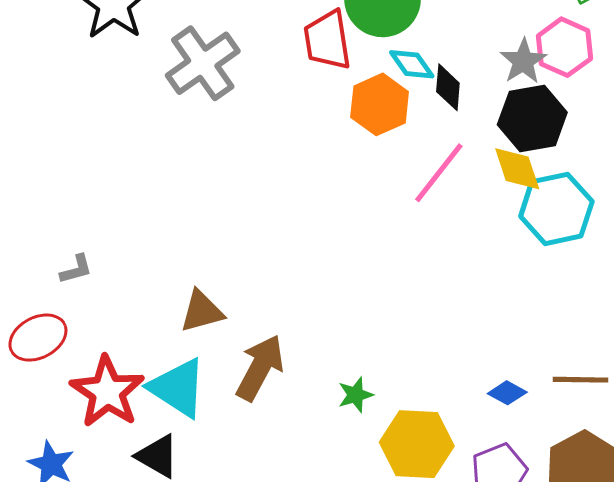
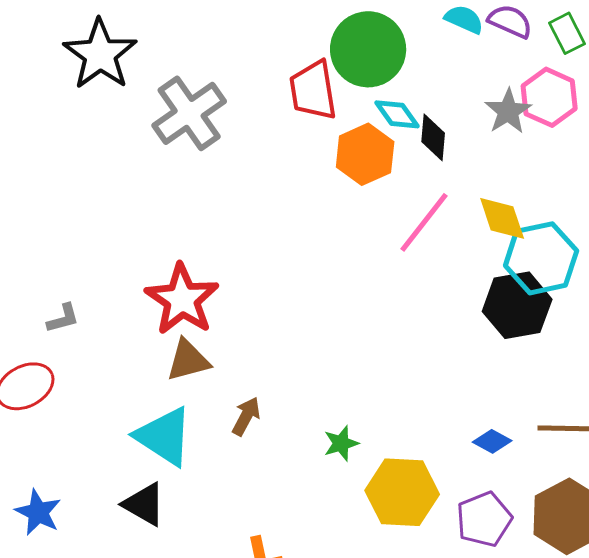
black hexagon: (532, 119) -> (517, 305), moved
brown arrow: (260, 368) -> (246, 416), size x0.6
red star: (107, 392) -> (182, 299), moved

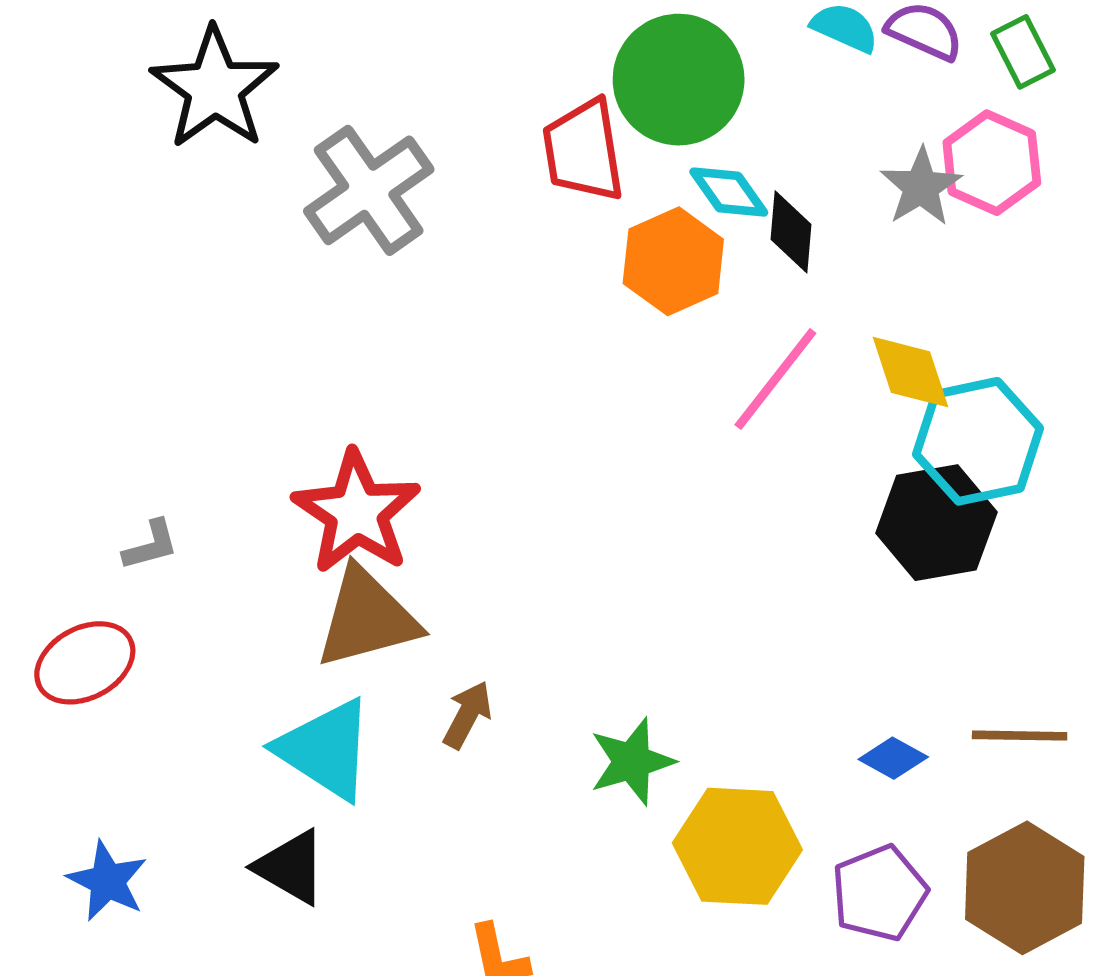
brown triangle: (188, 360) -> (367, 618), size x1.4
green star: (341, 443) -> (632, 762), size x1.4

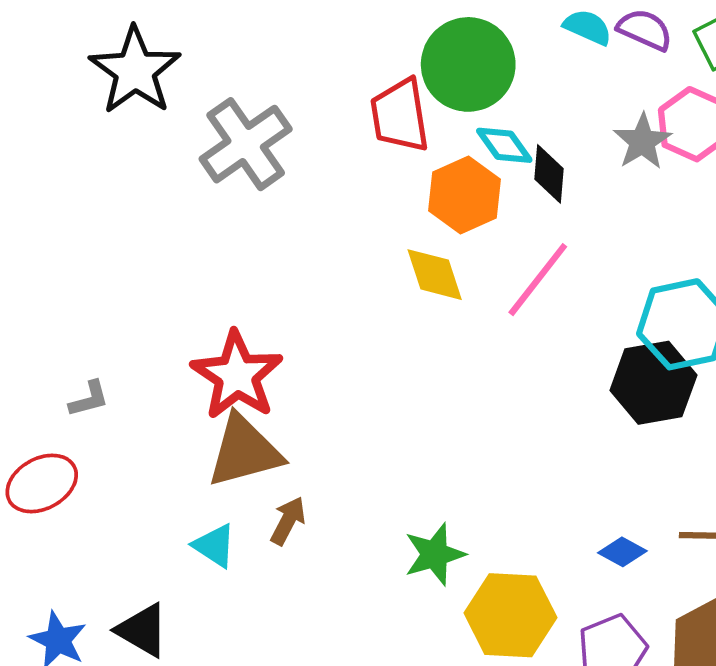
yellow diamond: (910, 372) -> (435, 275), moved
brown arrow: (467, 715) -> (288, 521), moved
cyan triangle: (325, 749) -> (215, 546), size x0.6
black triangle: (291, 867) -> (142, 630), moved

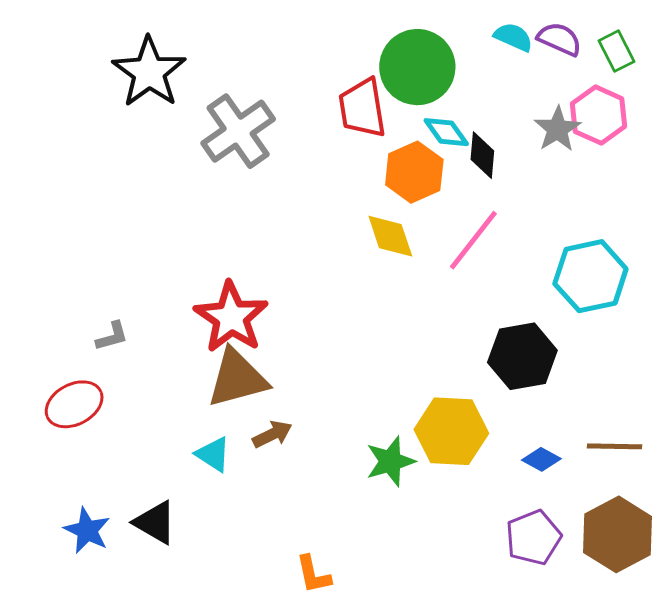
black hexagon: (653, 383) -> (522, 356), moved
brown arrow: (288, 521) -> (272, 434), turned 36
yellow hexagon: (510, 615) -> (451, 431), moved

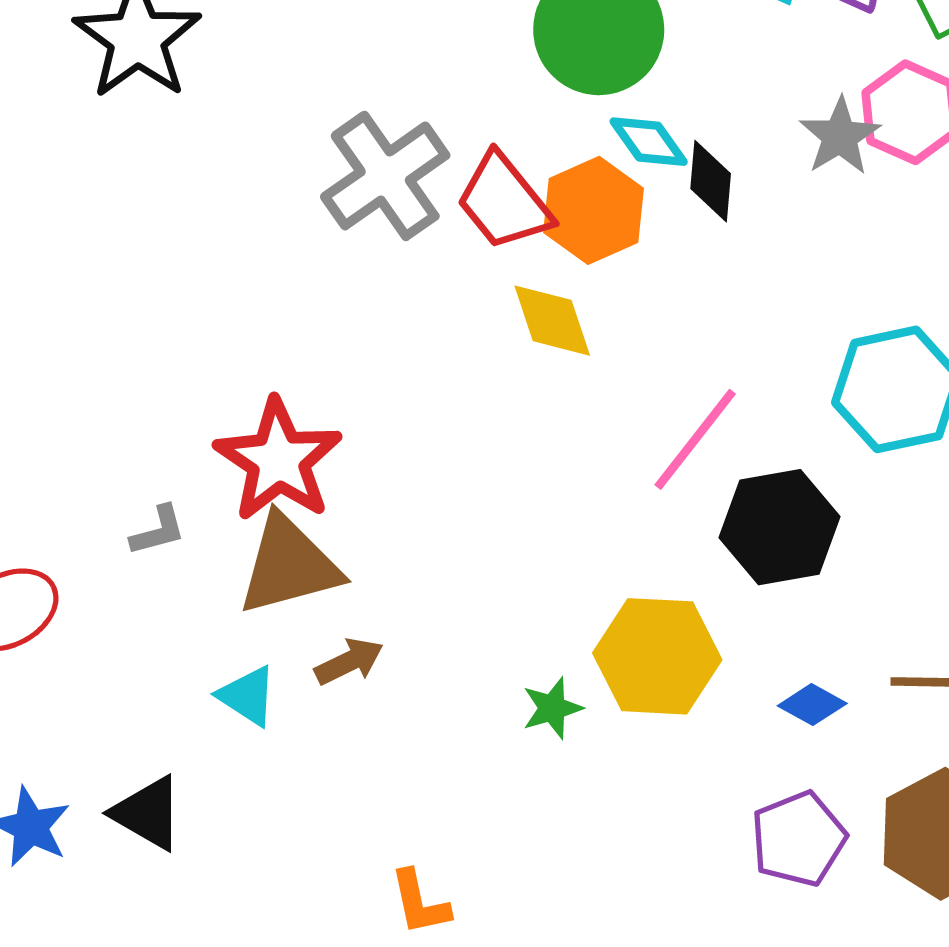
red trapezoid: (362, 108) -> (504, 202), moved, turned -30
gray cross: (238, 131) -> (385, 176), moved
pink line: (473, 240) -> (695, 439), moved
gray L-shape: (112, 336) -> (158, 531), moved
green star: (390, 461) -> (552, 708), size x0.7

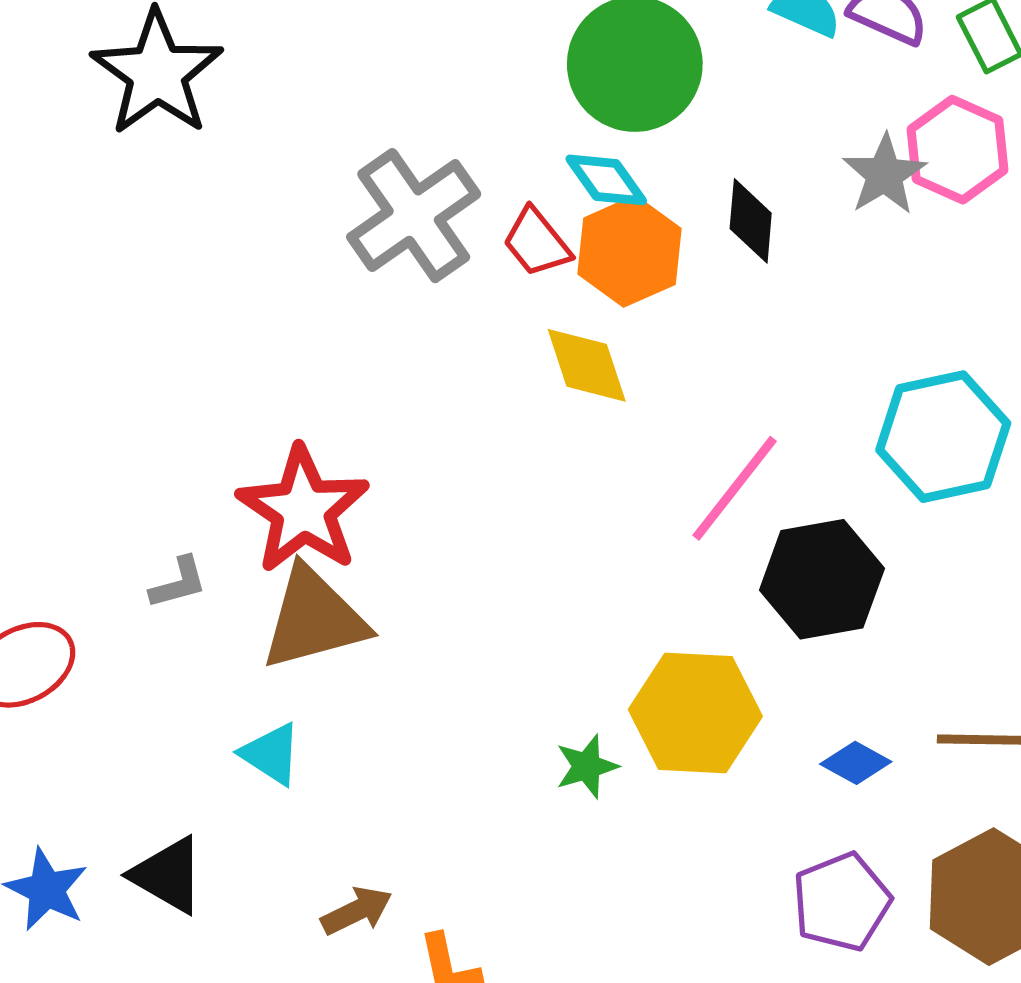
cyan diamond: (649, 142) -> (606, 180), moved
red trapezoid: (504, 202) -> (537, 242), size x0.7
brown arrow: (349, 662) -> (357, 911), moved

